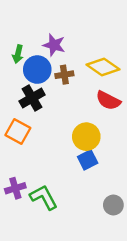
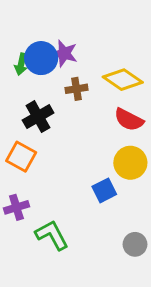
blue circle: (37, 70) -> (41, 58), moved
yellow circle: (86, 137) -> (130, 163), moved
purple cross: (15, 188) -> (16, 207), moved

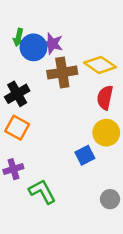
green arrow: (21, 64) -> (18, 37), moved
brown cross: (77, 89) -> (62, 72), size x1.6
black cross: (38, 117) -> (17, 94), moved
red semicircle: (129, 120) -> (105, 98), turned 75

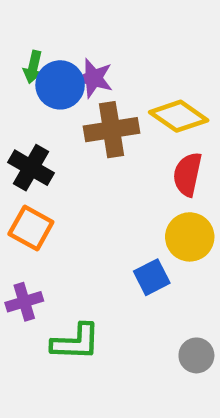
black cross: (17, 94) -> (31, 168), turned -30
green L-shape: (42, 192) -> (76, 342), turned 120

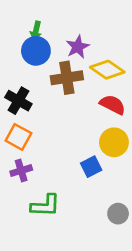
green arrow: (33, 67) -> (36, 31), moved
purple star: (94, 78) -> (78, 47), moved, turned 30
red semicircle: (187, 174) -> (113, 105), turned 105
purple cross: (24, 302) -> (21, 171), moved

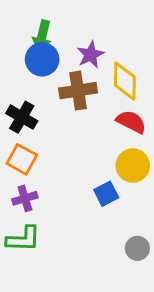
green arrow: (36, 31) -> (42, 36), size x1.4
yellow diamond: (107, 70) -> (125, 81), turned 56
green L-shape: (45, 206) -> (23, 239), moved

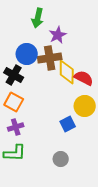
green arrow: (42, 36) -> (38, 18), moved
blue circle: (42, 59) -> (27, 54), moved
yellow diamond: (125, 81) -> (67, 72), moved
gray circle: (137, 248) -> (61, 159), moved

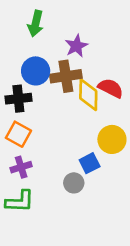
green arrow: (38, 18) -> (36, 24), moved
black cross: (14, 75) -> (18, 99), turned -36
red semicircle: (84, 78) -> (111, 88), moved
gray circle: (61, 159) -> (74, 183), moved

